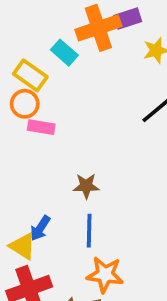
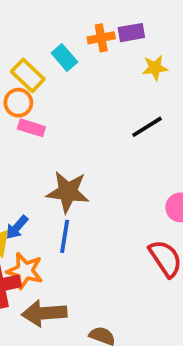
orange cross: (98, 28) -> (101, 38), size x0.6
brown star: (86, 186) -> (68, 192), size x1.6
orange star: (105, 275) -> (25, 271), moved

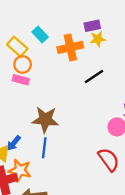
purple rectangle: (131, 33) -> (92, 26), moved
orange cross: (101, 38) -> (70, 47), moved, size x1.5
orange circle: (18, 103) -> (23, 64), moved

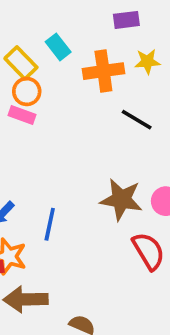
purple rectangle: (92, 26) -> (126, 20), moved
black line: (94, 77) -> (137, 120), turned 60
brown star: (45, 120) -> (121, 199), moved

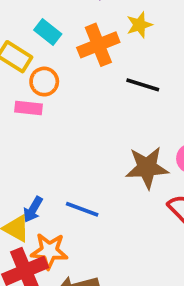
orange circle: (27, 91) -> (44, 82), moved
blue line: (50, 224) -> (82, 209), turned -68

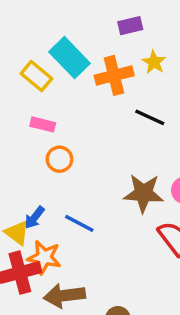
yellow star: (139, 25) -> (154, 62), turned -30
cyan rectangle: (48, 32) -> (69, 58), size x1.6
orange circle: (44, 82) -> (59, 159), moved

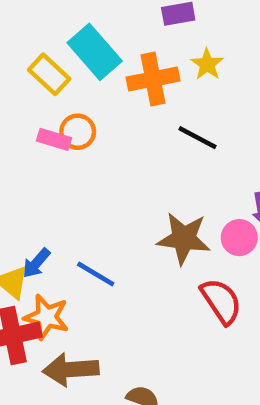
orange circle: (59, 159) -> (78, 132), moved

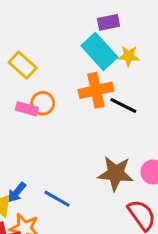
cyan rectangle: (95, 52) -> (99, 51), moved
yellow star: (207, 64) -> (129, 56), turned -30
orange cross: (153, 79) -> (96, 90), moved

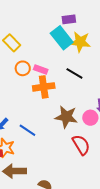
yellow star: (129, 56) -> (80, 42), size x1.5
orange cross: (96, 90) -> (44, 87), moved
pink rectangle: (27, 109) -> (41, 69), moved

